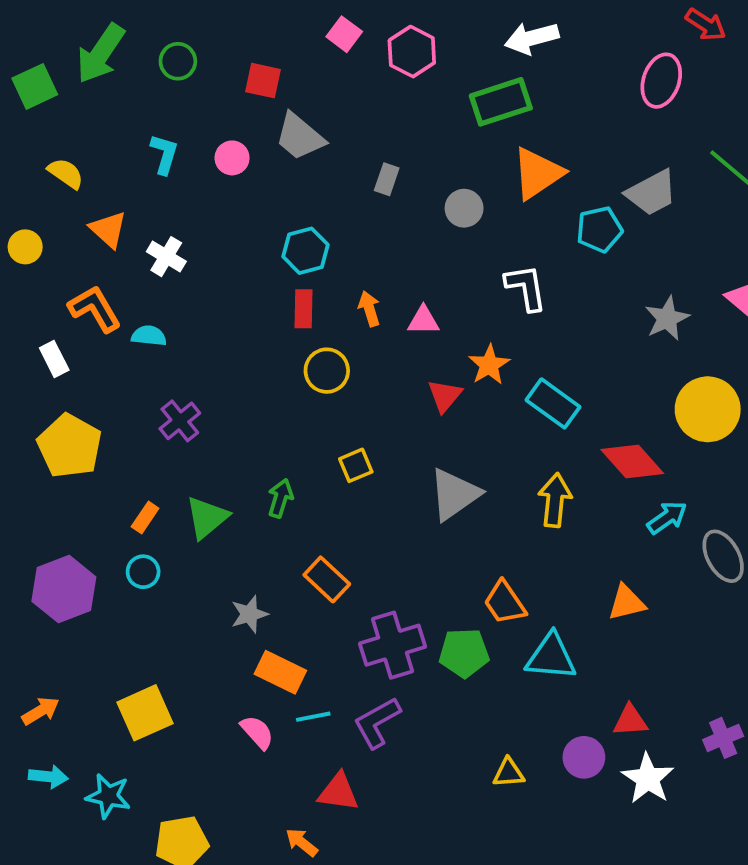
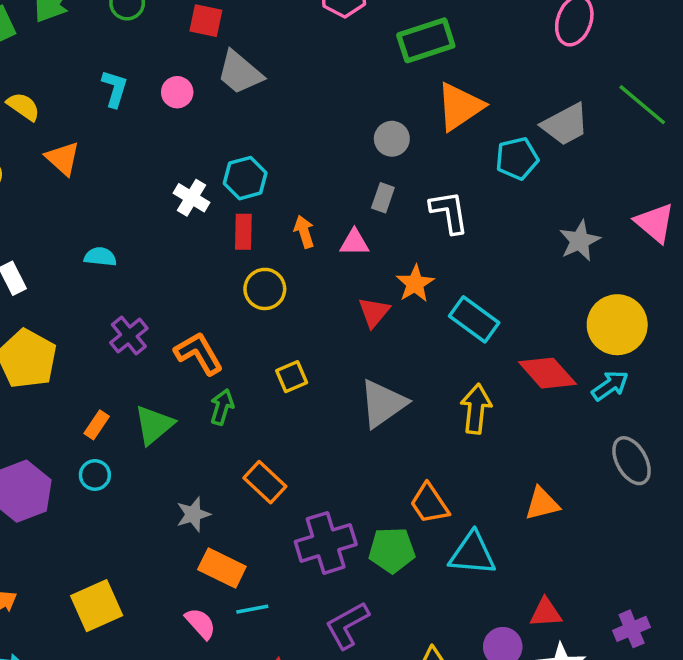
gray rectangle: (387, 179) -> (383, 198), moved
white cross: (166, 257) -> (191, 198), moved
orange L-shape: (95, 309) -> (199, 353), moved
cyan arrow: (667, 518) -> (610, 386), moved
purple L-shape: (377, 723) -> (347, 625), moved

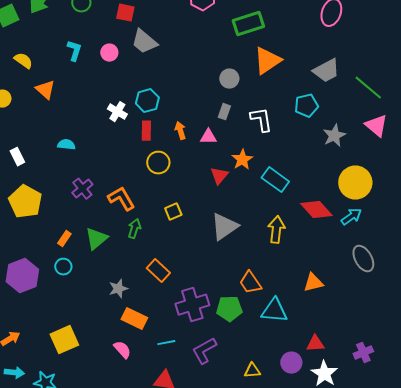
green line: (642, 105) -> (368, 88), moved
cyan pentagon: (517, 158) -> (306, 106), moved
cyan line: (252, 609) -> (166, 343), moved

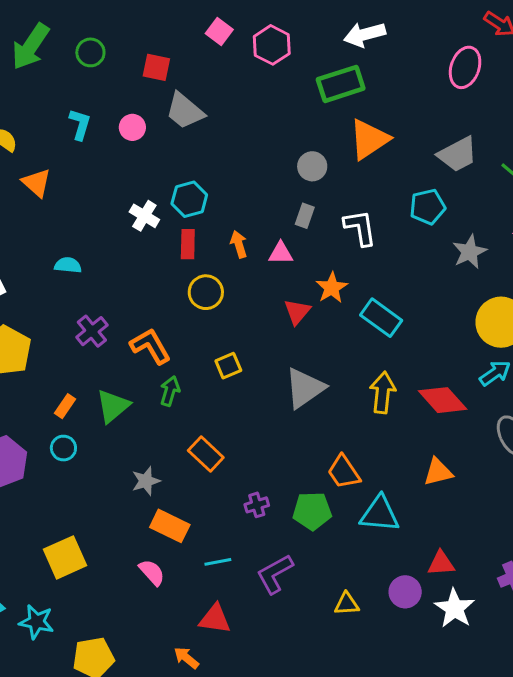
red diamond: (316, 210) -> (443, 400), moved
purple cross: (192, 305) -> (257, 505), size x0.5

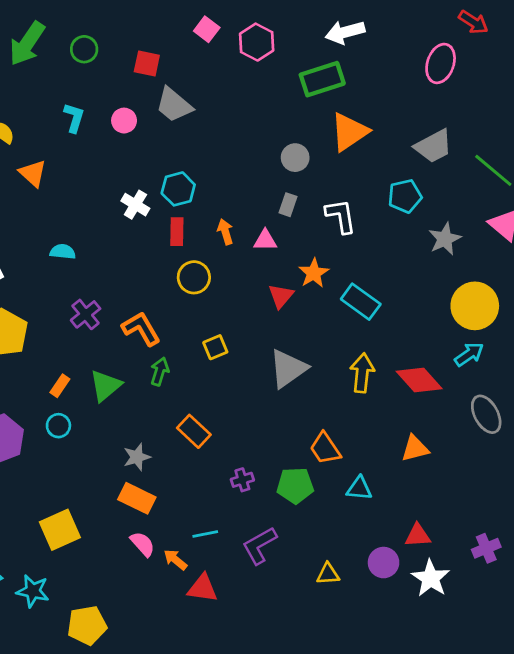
cyan triangle: (380, 514) -> (359, 488), size x0.7
orange rectangle: (170, 526) -> (137, 498), moved
orange arrow: (186, 658) -> (175, 560), moved

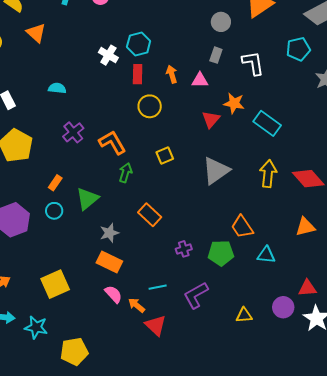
orange star: (314, 273) -> (234, 103), turned -30
green triangle: (105, 386) -> (87, 199), moved
red triangle: (202, 588) -> (156, 325), turned 35

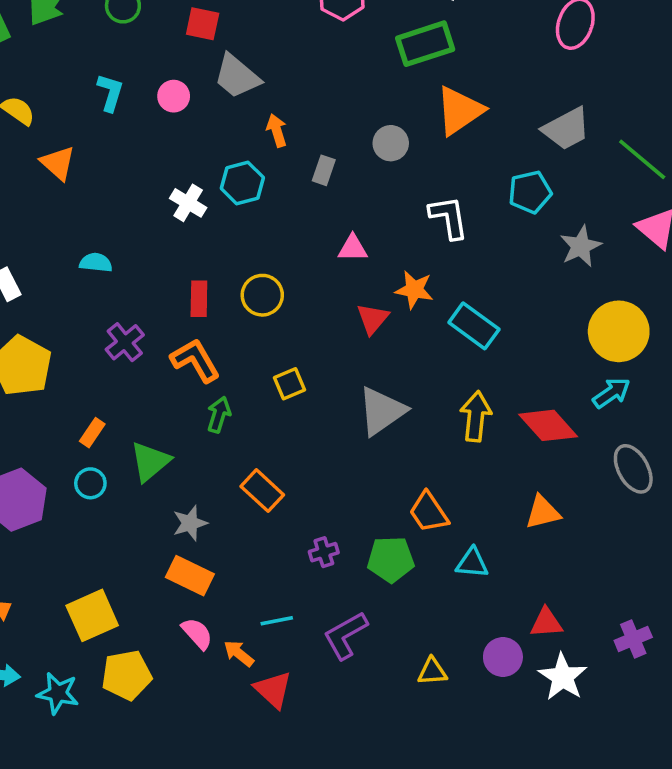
gray rectangle: (216, 55) -> (324, 170), moved
red rectangle: (138, 74) -> (199, 299), moved
orange arrow: (172, 74) -> (277, 131), moved
yellow pentagon: (74, 351) -> (127, 675), moved

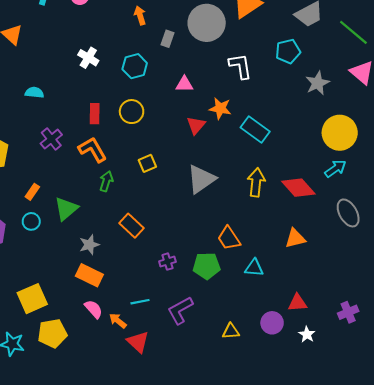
gray circle: (391, 143) -> (207, 23), size x1.8
cyan hexagon: (242, 183) -> (135, 66), moved
white star: (563, 677) -> (307, 334), size x0.6

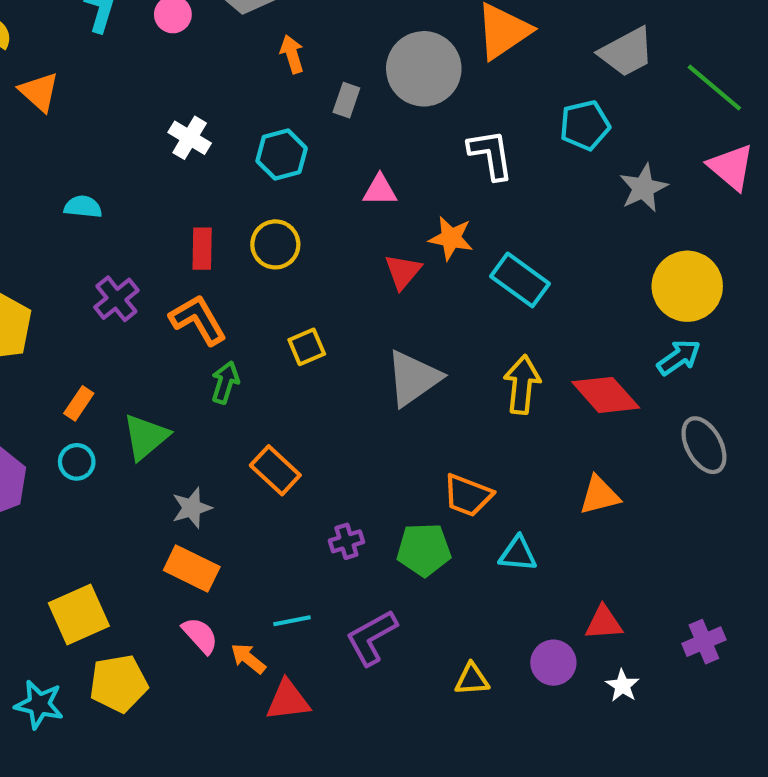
orange trapezoid: (229, 238) -> (468, 495), turned -35
red triangle: (138, 342) -> (288, 700), turned -50

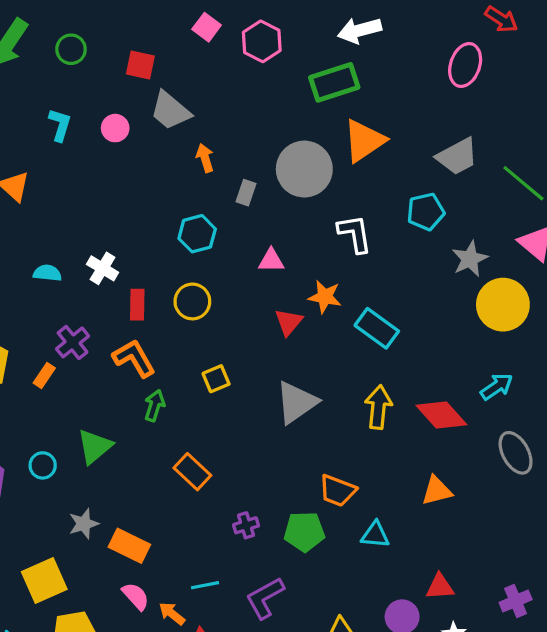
white cross: (190, 138) -> (103, 268), moved
yellow circle: (687, 286) -> (503, 305), moved
orange rectangle: (79, 403) -> (44, 376), moved
gray star: (192, 508) -> (84, 524), moved

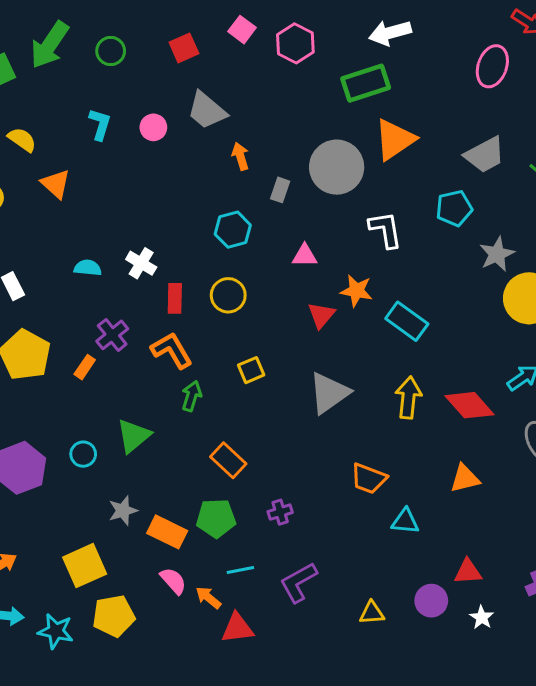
red square: (140, 65) -> (184, 48), moved, turned -36
green pentagon: (304, 532) -> (216, 518), moved

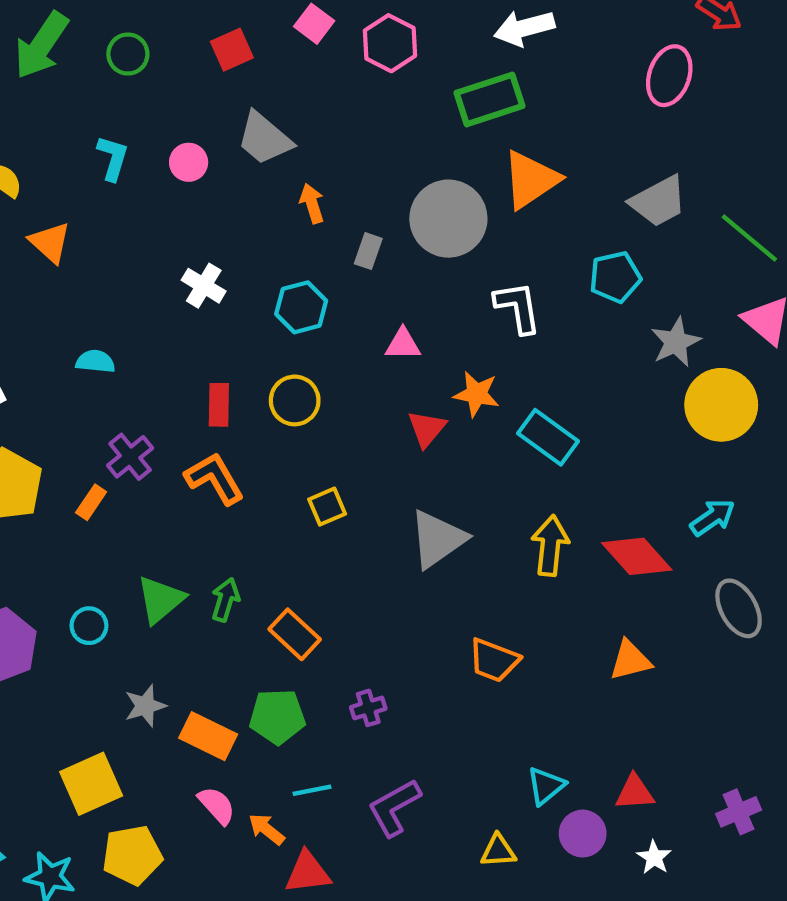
white cross: (141, 263) -> (204, 286), moved
green arrow: (192, 396) -> (225, 600), moved
cyan triangle: (405, 521) -> (546, 786), moved, turned -44

